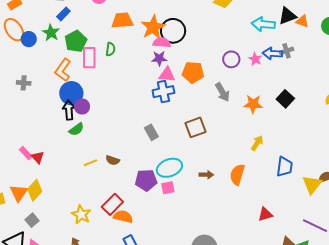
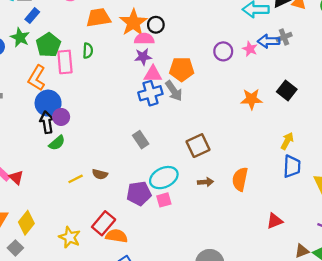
black circle: (173, 31) -> (156, 25), size x0.6
gray arrow: (222, 92) -> (174, 91), moved
brown square: (195, 127) -> (198, 146), moved
yellow arrow: (257, 143) -> (287, 141), moved
yellow diamond: (35, 190) -> (26, 223), moved

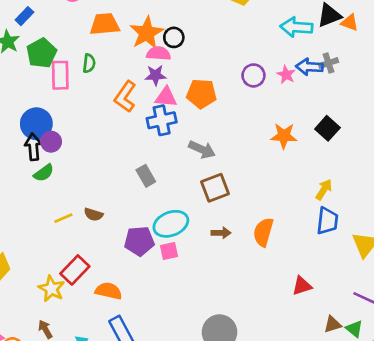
orange L-shape: (37, 78) -> (125, 97), moved
gray arrow: (174, 91) -> (202, 149), moved, turned -35
red rectangle: (104, 223) -> (75, 270), moved

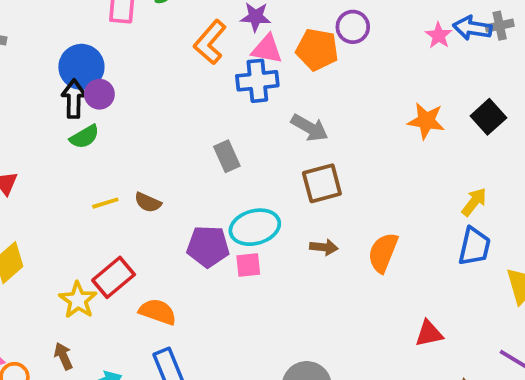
purple circle: (253, 75) -> (353, 27), moved

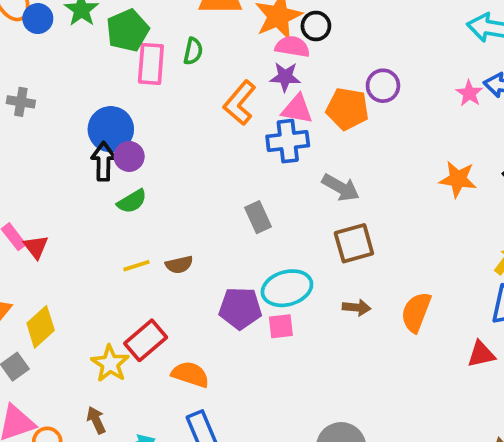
green semicircle: (84, 137) -> (132, 201), moved
brown semicircle: (148, 202) -> (179, 265), turned -36
red triangle: (429, 333) -> (481, 354), moved

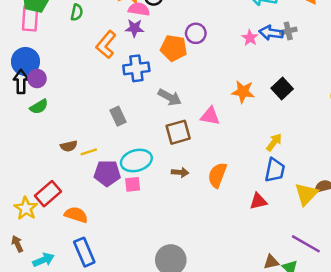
pink rectangle: (151, 64) -> (30, 18), moved
pink triangle: (297, 109) -> (210, 116), moved
yellow line: (136, 266) -> (89, 152), moved

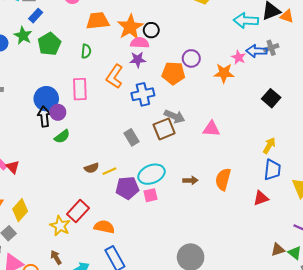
pink rectangle: (30, 18) -> (80, 89), moved
orange star: (243, 92) -> (224, 73), moved
brown square: (178, 132) -> (164, 129), moved

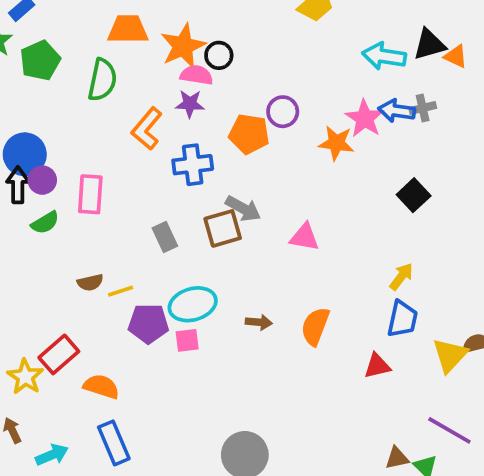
green semicircle: (86, 51) -> (102, 80), size x1.6
pink star: (239, 57) -> (365, 118), size x1.5
pink rectangle: (80, 89) -> (90, 194), moved

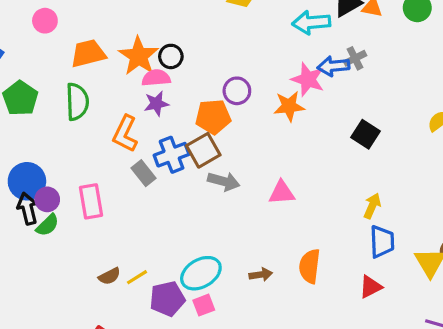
green semicircle: (45, 223) -> (48, 225), moved
brown square: (223, 228) -> (203, 150), moved
gray rectangle: (165, 237) -> (144, 173), moved

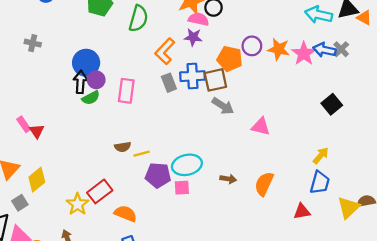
gray cross: (355, 58) -> (341, 49), turned -35
orange star: (289, 106) -> (279, 49), moved

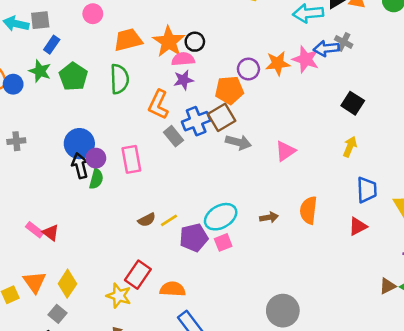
green semicircle: (91, 98) -> (96, 179), turned -30
pink triangle: (261, 127) -> (285, 151), turned -30
yellow arrow: (321, 156) -> (350, 147), moved

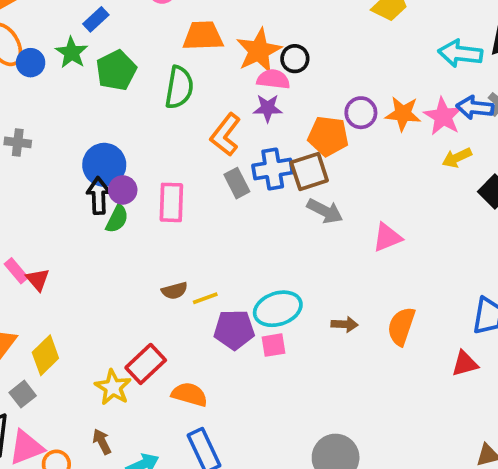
yellow arrow: (350, 147) -> (457, 158), moved, turned -150

